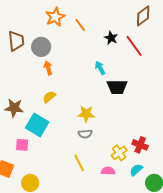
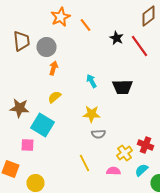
orange arrow: (48, 68) -> (54, 68), turned 32
cyan arrow: (100, 68) -> (92, 81), moved
gray semicircle: (85, 134) -> (98, 134), moved

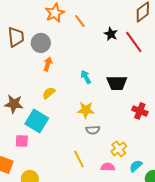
red cross: (146, 145) -> (140, 111), moved

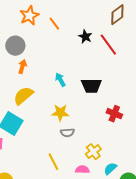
yellow semicircle: (49, 93) -> (23, 96), size x1.5

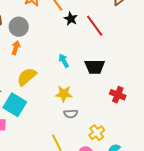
black star: (85, 37) -> (71, 19), moved
red line: (108, 45) -> (95, 26), moved
orange arrow: (22, 67) -> (16, 48), moved

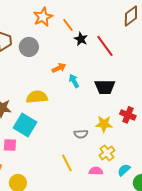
orange arrow: (16, 48) -> (59, 68), moved, turned 48
yellow semicircle: (27, 77) -> (37, 97), turned 35
yellow star: (64, 94) -> (104, 124), moved

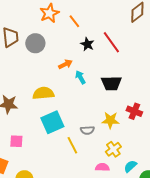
black star: (81, 39) -> (87, 44), moved
cyan square: (25, 125) -> (52, 122), moved, turned 35
yellow line: (67, 163) -> (72, 145), moved

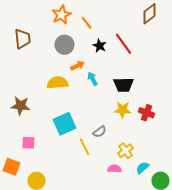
gray circle: (35, 43) -> (64, 45), moved
yellow semicircle: (43, 93) -> (58, 83), moved
yellow star: (110, 120) -> (122, 110), moved
gray semicircle: (87, 130) -> (100, 132), turned -32

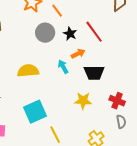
gray circle: (64, 45) -> (45, 33), moved
orange arrow: (78, 66) -> (78, 54), moved
yellow star: (122, 110) -> (83, 101), moved
gray semicircle: (100, 132) -> (121, 122), moved, turned -64

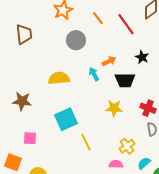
orange line: (57, 11) -> (98, 18), moved
red line: (94, 32) -> (126, 24), moved
black star: (70, 34) -> (142, 57), moved

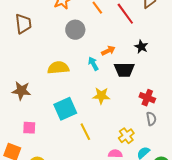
yellow star: (114, 108) -> (101, 96), moved

